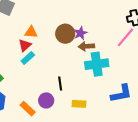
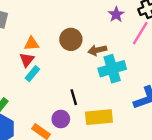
purple star: (81, 33) -> (116, 14), moved
yellow rectangle: (79, 104) -> (99, 117), size x1.6

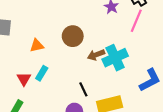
brown arrow: (97, 50) -> (96, 55), moved
red triangle: (27, 60) -> (24, 79), moved

